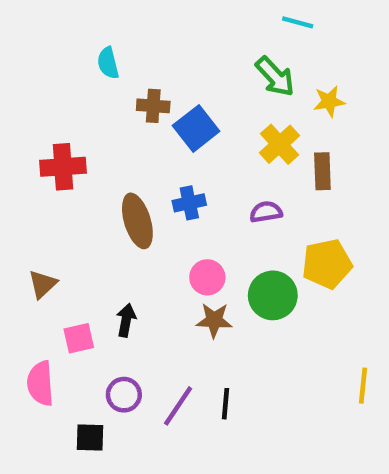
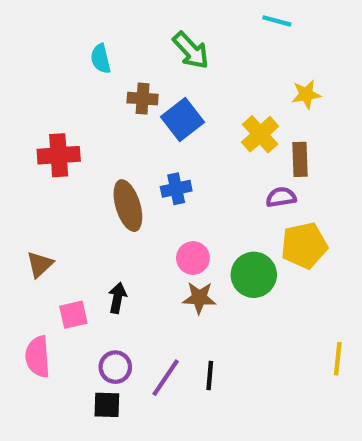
green arrow: (275, 77) -> (191, 50), moved
purple semicircle: (266, 212) -> (281, 197), moved
black square: (90, 438) -> (107, 405), moved

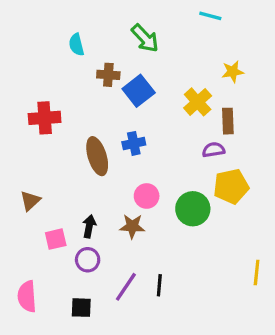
brown star: (199, 298) -> (132, 226), moved
pink semicircle: (38, 357) -> (27, 296), moved
purple circle: (115, 367) -> (88, 260), moved

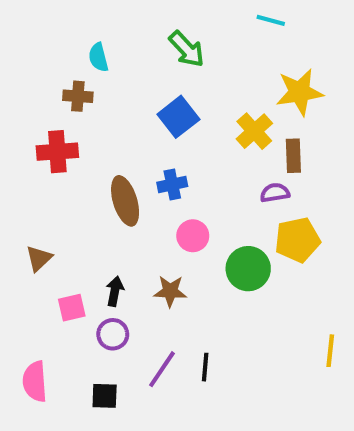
yellow star: (233, 72) -> (299, 92), size x1.6
brown cross: (108, 75) -> (78, 96), moved
pink circle: (147, 196) -> (193, 236), moved

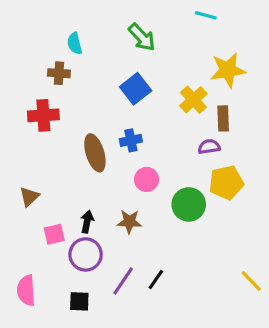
purple circle: (113, 334) -> (86, 254), size x1.4
yellow line: (330, 351) -> (251, 281), moved, turned -50
black line: (205, 367) -> (156, 279), turned 30

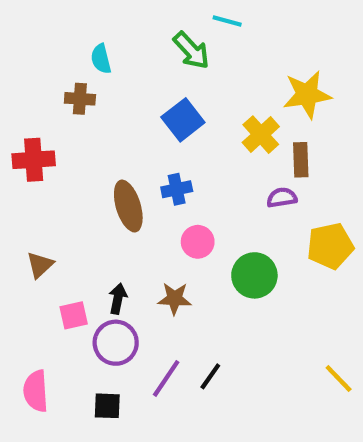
cyan line: (206, 15) -> (227, 21), moved
red cross: (43, 115) -> (34, 160), moved
yellow pentagon: (226, 183) -> (330, 246), moved

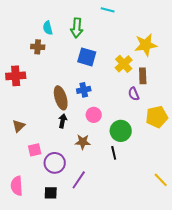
green arrow: (191, 50) -> (77, 28), moved, turned 48
blue square: (183, 120) -> (87, 57), turned -36
purple semicircle: (282, 198) -> (134, 94), turned -104
black arrow: (118, 299) -> (63, 121), moved
black line: (210, 376) -> (114, 153), moved, turned -48

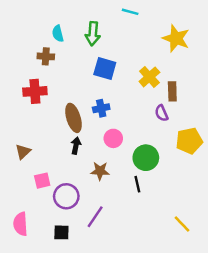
yellow star: (146, 45) -> (176, 38), moved, turned 30
red cross: (16, 76) -> (35, 91), moved
yellow line: (161, 180) -> (182, 224), moved

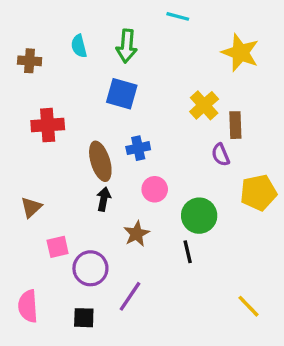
brown cross: (46, 56) -> (30, 61), moved
blue square: (105, 68) -> (122, 94), moved
brown star: (100, 171) -> (137, 234), turned -30

